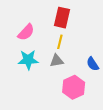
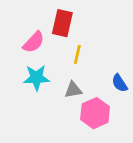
red rectangle: (62, 18) -> (62, 23), moved
gray triangle: (57, 61) -> (73, 90), moved

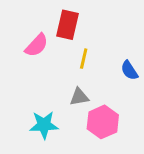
cyan star: (36, 78) -> (44, 125), moved
blue semicircle: (120, 83) -> (129, 70), moved

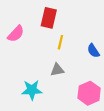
pink semicircle: (37, 45) -> (16, 34), moved
pink hexagon: (103, 122) -> (89, 93), moved

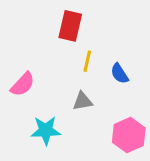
pink semicircle: (16, 34) -> (23, 84), moved
blue semicircle: (93, 51) -> (119, 74), moved

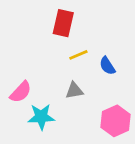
yellow line: (87, 61) -> (78, 55), turned 54
pink semicircle: (23, 84) -> (21, 92), moved

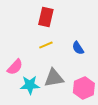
yellow line: (78, 55) -> (46, 45), moved
gray triangle: (74, 91) -> (54, 78), moved, size x1.5

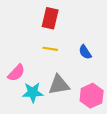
yellow line: (46, 45) -> (50, 49), turned 32

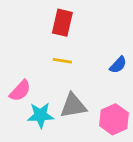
blue semicircle: (85, 52) -> (118, 65), moved, turned -104

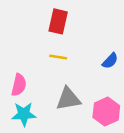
pink semicircle: (20, 91) -> (19, 85), turned -30
cyan star: (41, 115) -> (24, 114), moved

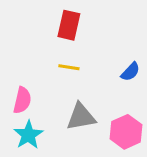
cyan star: (24, 114) -> (28, 135), turned -30

